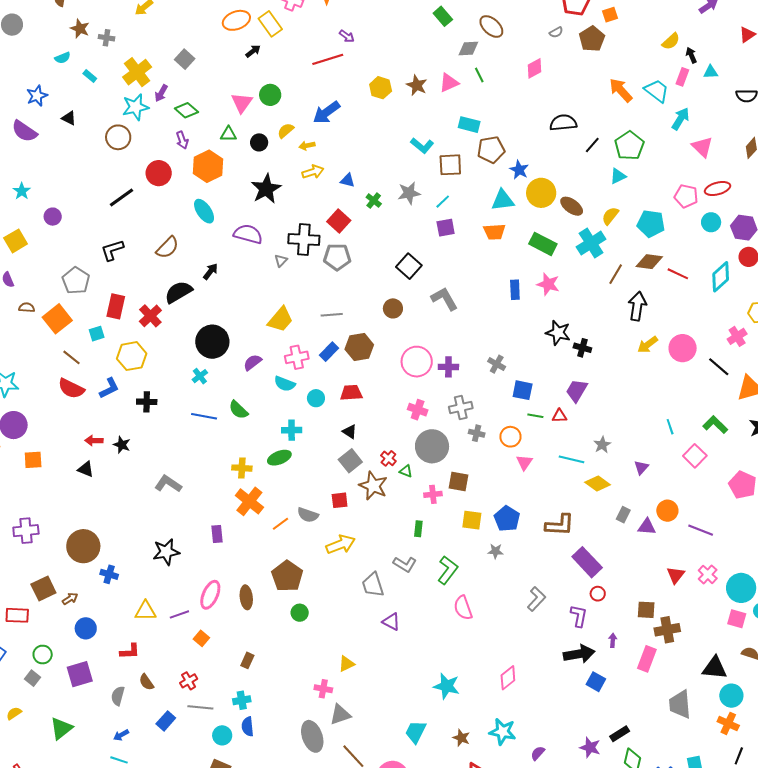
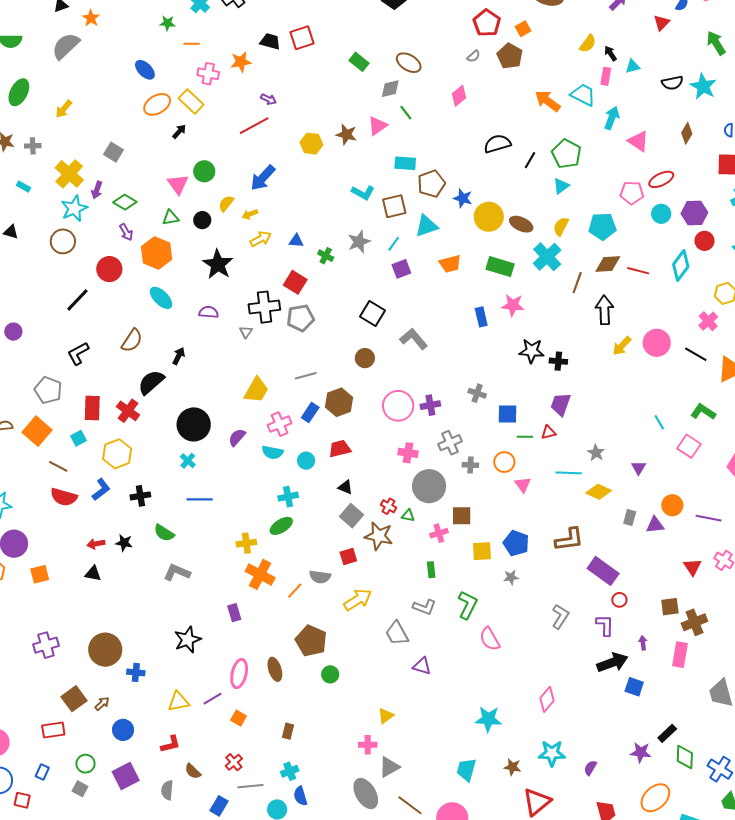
cyan triangle: (503, 200) -> (426, 226), moved
purple semicircle: (248, 234) -> (209, 312), size x0.7
green semicircle: (238, 410) -> (164, 533), moved

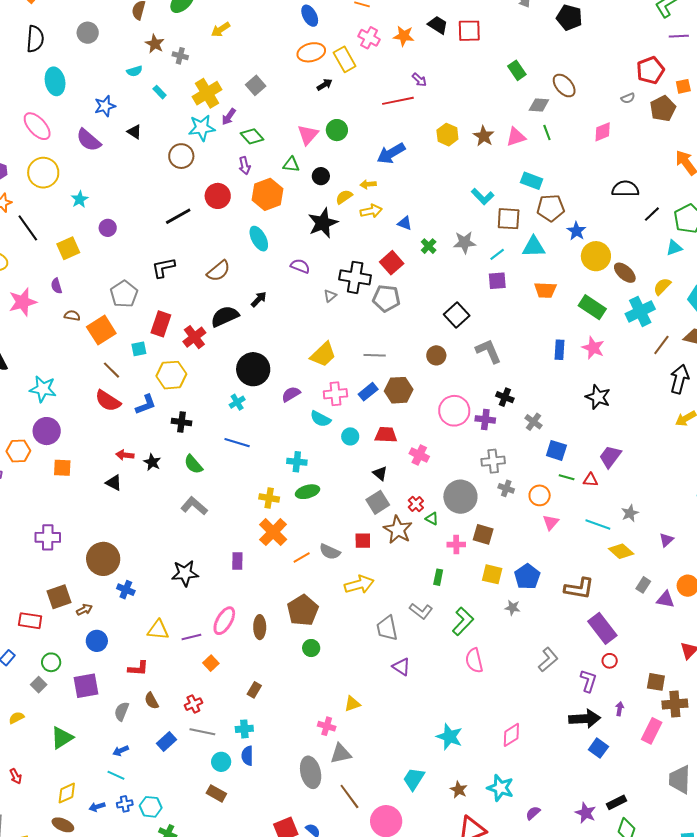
yellow semicircle: (226, 203) -> (344, 197), moved
black cross: (558, 361) -> (505, 397), moved
pink cross: (408, 453) -> (419, 455), moved
cyan cross: (288, 497) -> (297, 462), moved

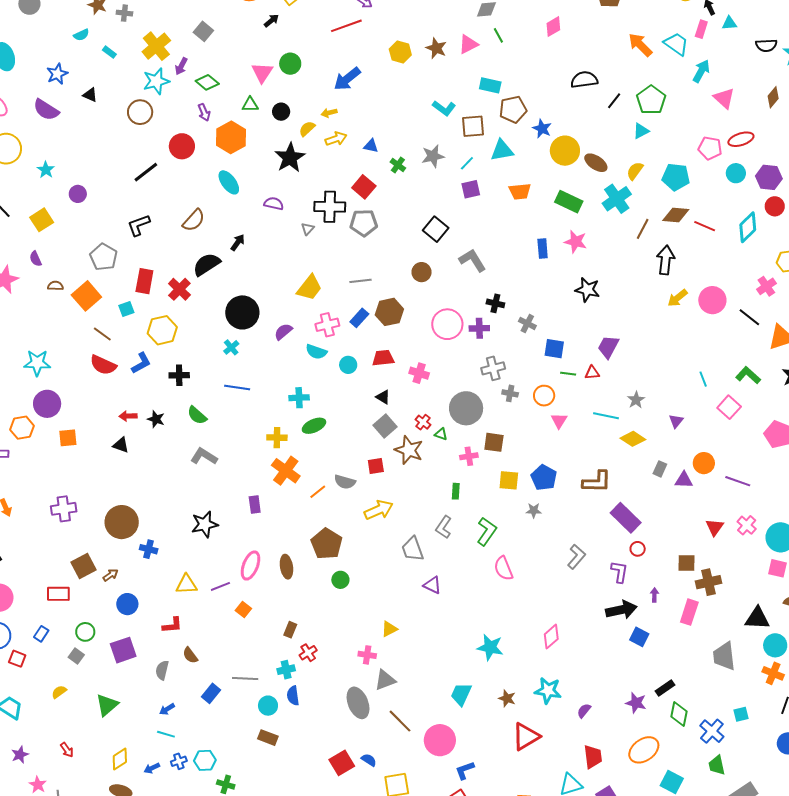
gray L-shape: (421, 611) -> (444, 527), turned 95
red cross: (193, 704) -> (308, 653), moved

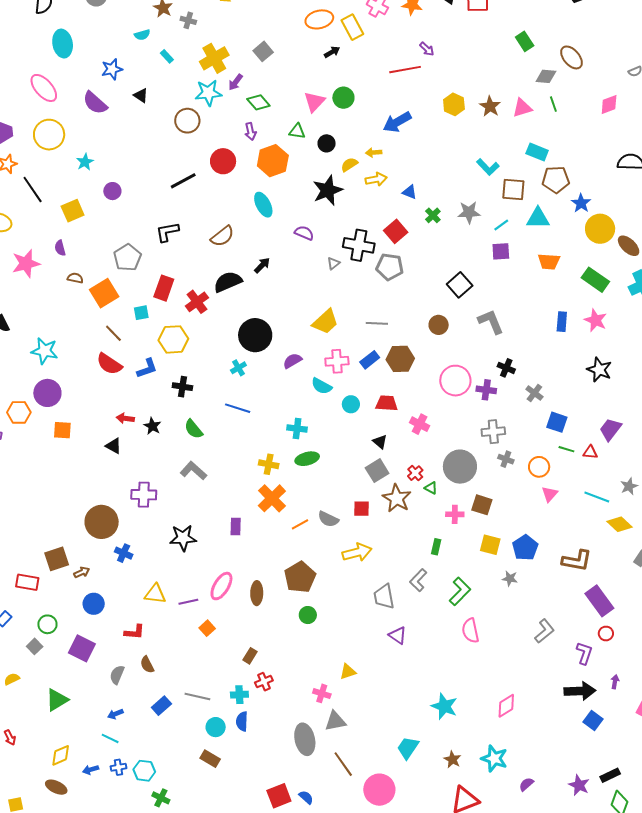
purple cross: (64, 509) -> (144, 495), moved
purple square: (123, 650) -> (82, 648), turned 36

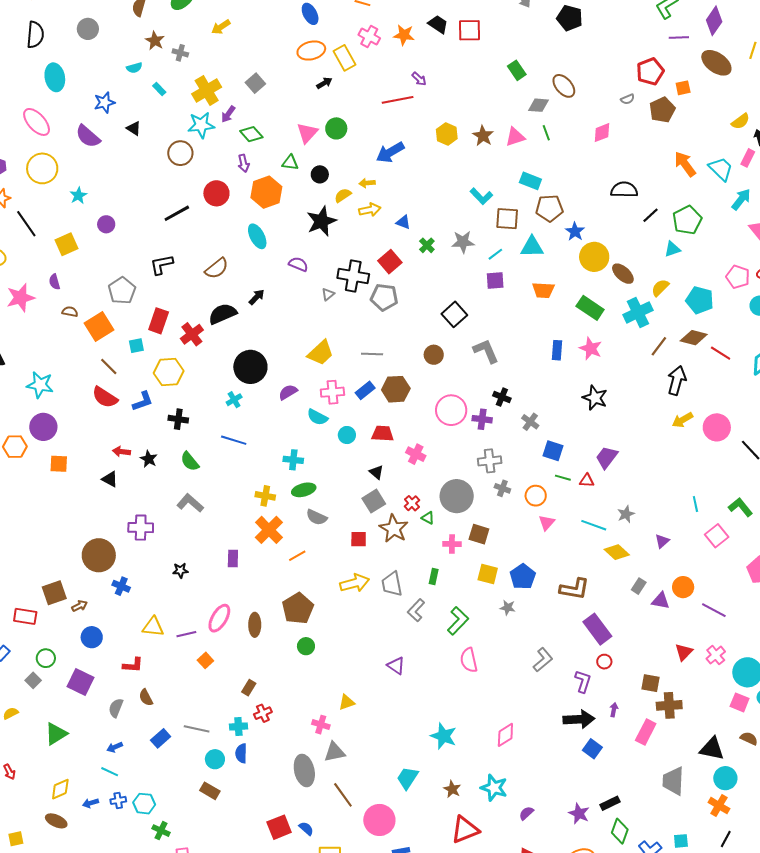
gray semicircle: (328, 519) -> (317, 517), moved
black star: (183, 538) -> (180, 570), size x0.6
gray trapezoid: (384, 597) -> (392, 584), moved

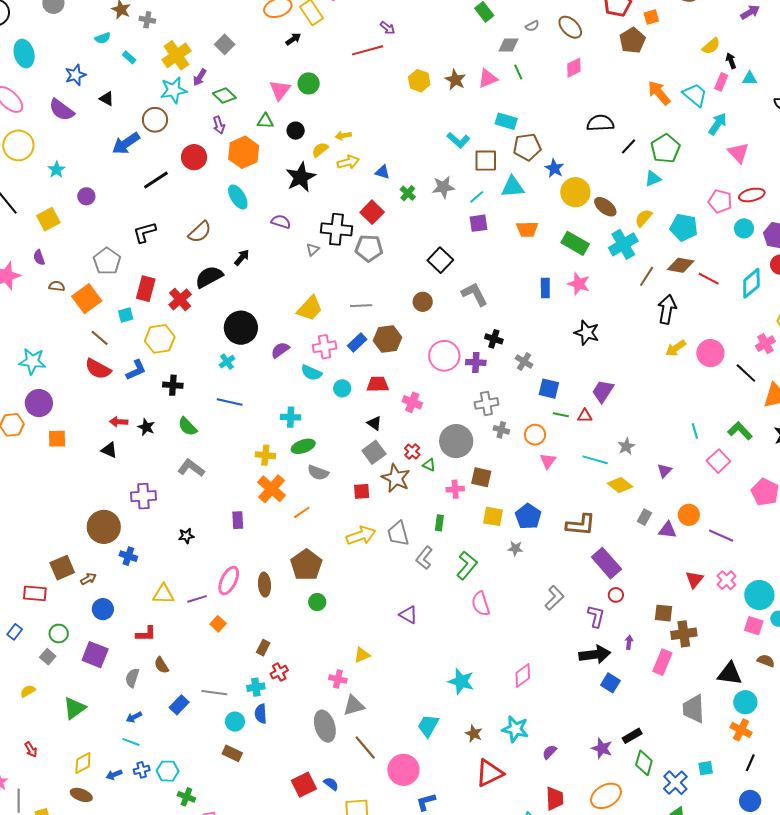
brown ellipse: (564, 86) -> (570, 27), moved
gray semicircle: (628, 99) -> (532, 26), moved
blue arrow: (390, 152) -> (126, 143), moved

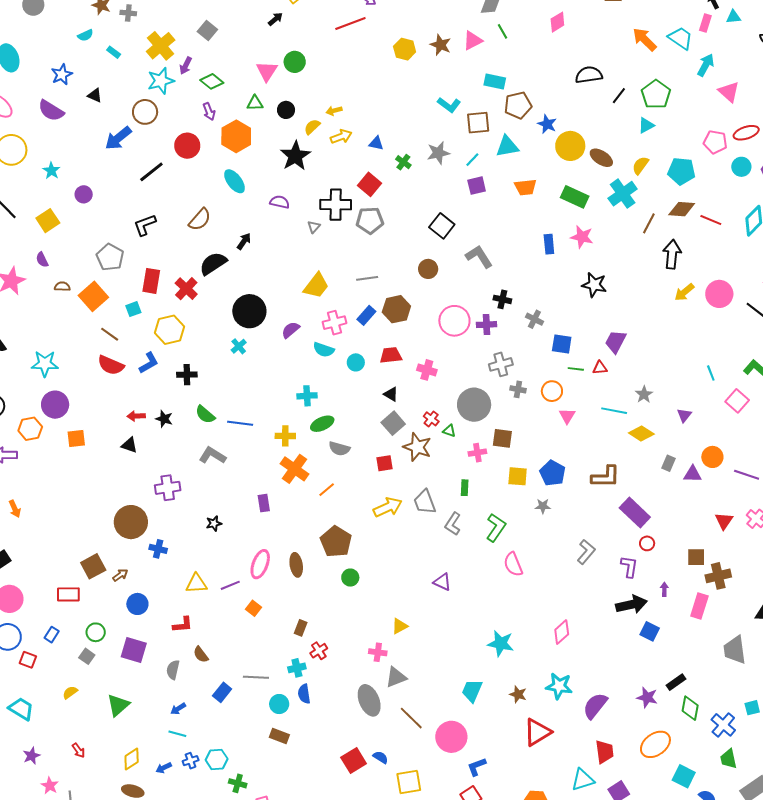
blue line: (230, 402) -> (240, 423), moved
purple semicircle: (549, 752) -> (595, 706), size x1.8

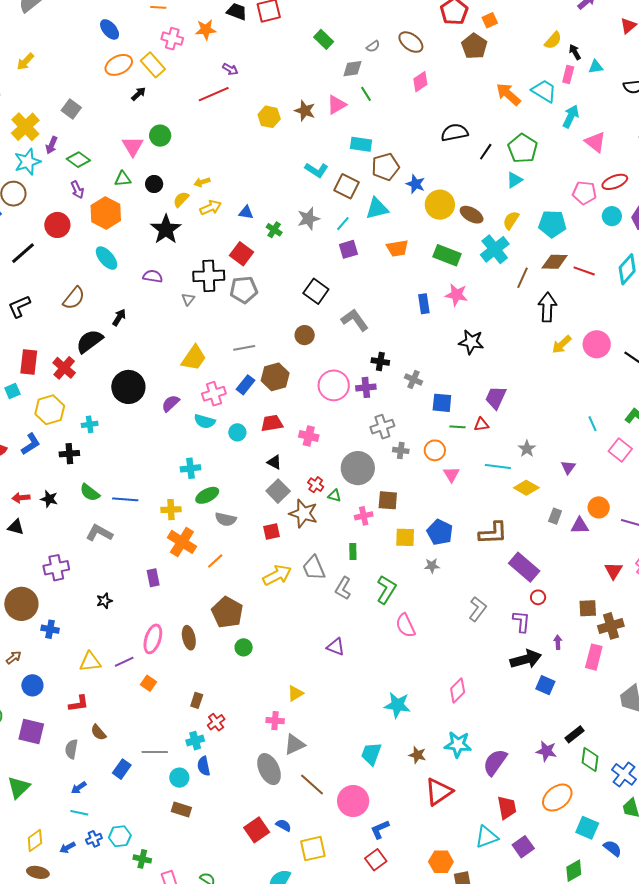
brown square: (478, 123) -> (347, 186), turned 35
cyan cross: (239, 346) -> (90, 424), moved, turned 35

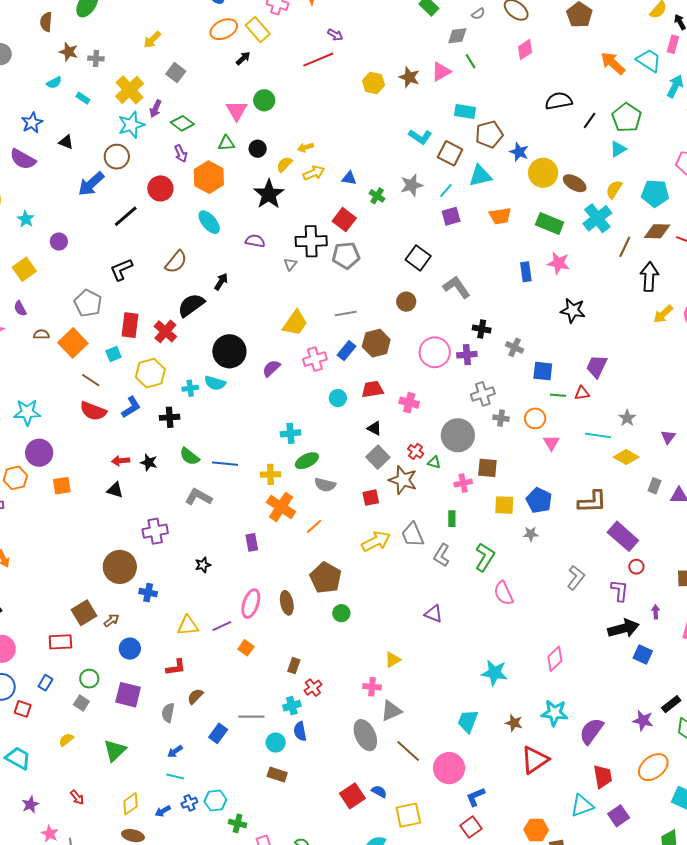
yellow arrow: (25, 62) -> (152, 40), moved
cyan semicircle: (205, 421) -> (215, 383), moved
brown semicircle: (98, 732) -> (195, 696), turned 84

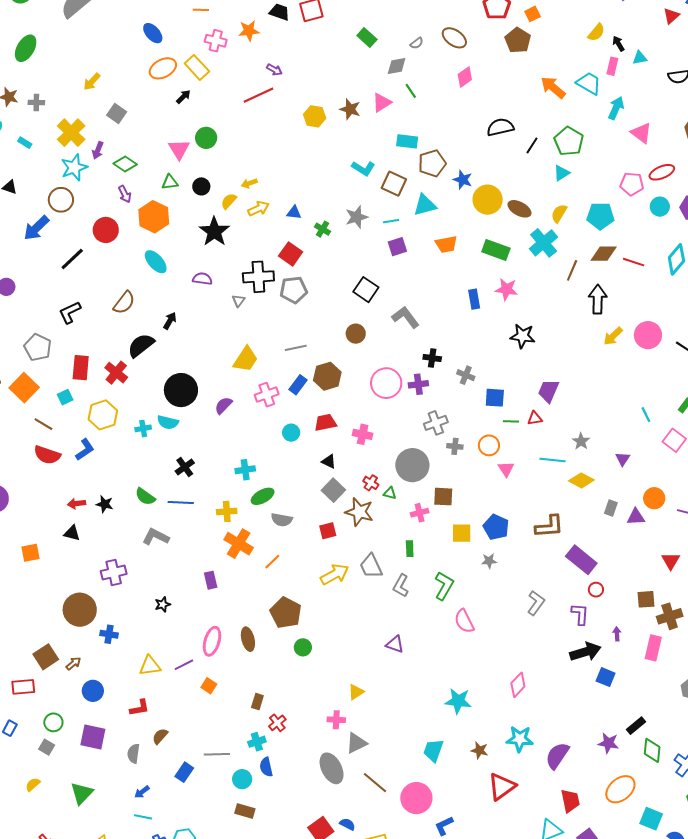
cyan line: (446, 191) -> (391, 221), turned 42
black cross: (170, 417) -> (185, 467), moved, turned -30
orange square: (62, 486) -> (31, 553), moved

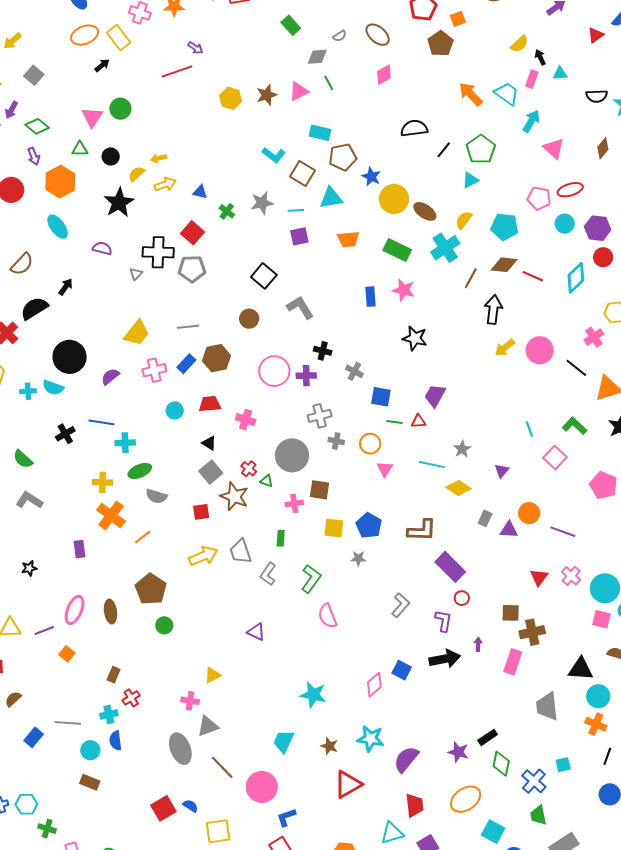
brown star: (350, 109) -> (267, 95), turned 30
blue line: (181, 502) -> (101, 422), moved
blue square: (606, 677) -> (402, 670), moved

